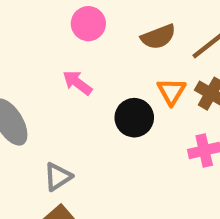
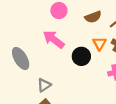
pink arrow: (77, 83) -> (54, 39), size x1.5

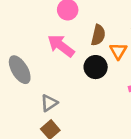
brown semicircle: (93, 17) -> (98, 35), moved, turned -56

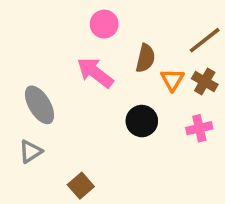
black circle: (96, 67) -> (142, 121), moved
gray triangle: (49, 103) -> (31, 152), moved

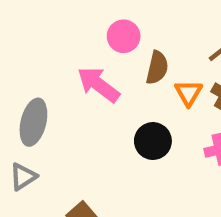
pink circle: (104, 24) -> (124, 36), moved
gray ellipse: (39, 105) -> (33, 122), turned 45

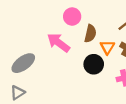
gray ellipse: (33, 122) -> (23, 63), turned 40
black circle: (153, 141) -> (94, 64), moved

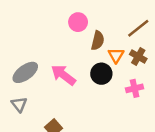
pink arrow: (58, 43) -> (63, 75), moved
gray triangle: (18, 93) -> (19, 104), turned -35

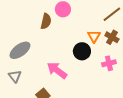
brown semicircle: (98, 41) -> (46, 21), moved
pink arrow: (63, 75) -> (57, 70), moved

